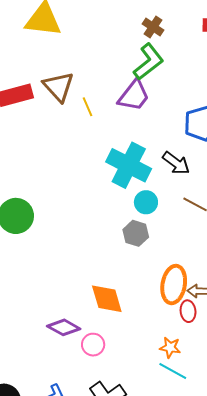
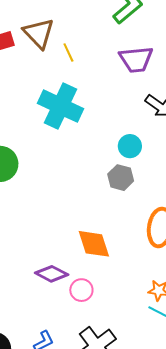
purple trapezoid: (134, 95) -> (136, 59), moved, turned 48
cyan cross: (129, 165) -> (61, 106), moved

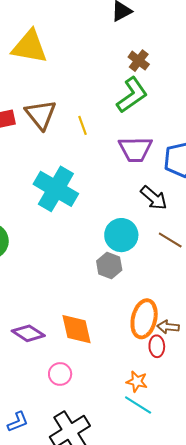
yellow line: (68, 52) -> (83, 125), moved
cyan circle: (130, 146) -> (121, 235), size x1.4
purple diamond: (52, 274) -> (28, 333), moved

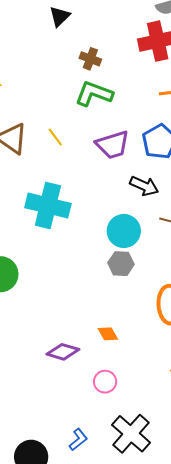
green L-shape: (132, 95) -> (94, 94), turned -108
orange diamond: (77, 329) -> (108, 334), size x0.6

